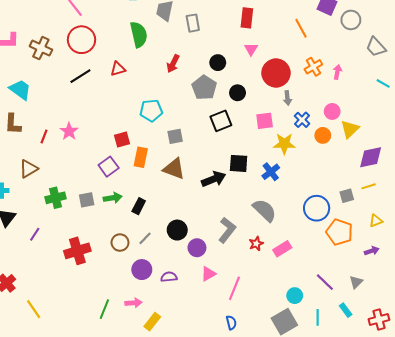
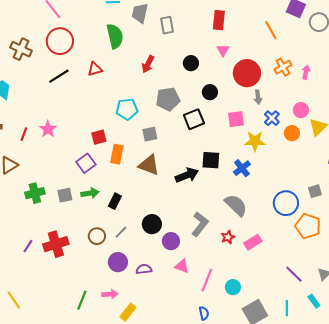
gray pentagon: (204, 88) -> (168, 99), moved, turned 30
purple line: (35, 234) -> (28, 246), moved
pink triangle: (208, 274) -> (182, 266), turned 49
cyan circle: (295, 296) -> (233, 287), moved

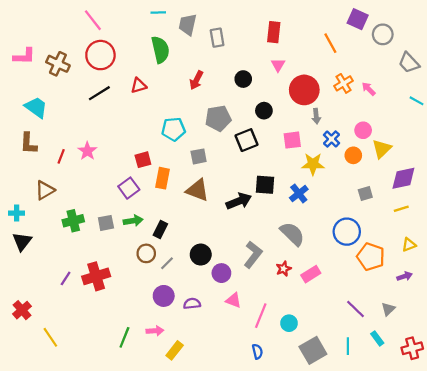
pink arrow: (306, 72) -> (369, 89), turned -56
gray square: (315, 191) -> (365, 193), moved
brown circle: (97, 236) -> (146, 253), moved

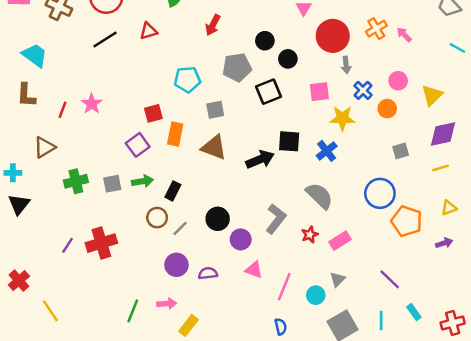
black circle: (243, 79) -> (265, 41), moved
yellow triangle: (382, 149) -> (432, 95), moved
gray triangle: (388, 309) -> (338, 279), moved

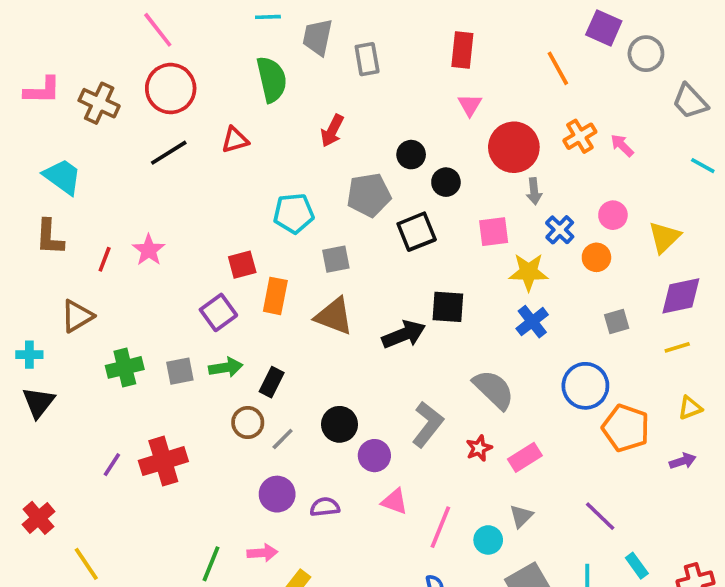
blue cross: (327, 151) -> (532, 322), moved

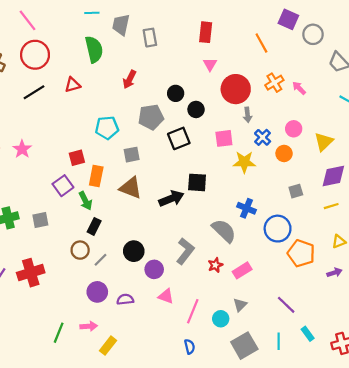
blue cross: (532, 322) -> (246, 208), moved, turned -30
green arrow: (226, 367) -> (85, 201), moved, turned 72

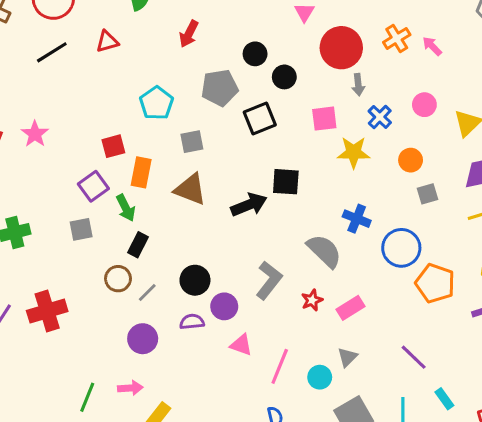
cyan pentagon: (107, 128) -> (157, 103), turned -30
orange circle: (284, 153) -> (411, 160), moved
gray square: (40, 220) -> (81, 229), moved
purple semicircle: (125, 299) -> (192, 322), moved

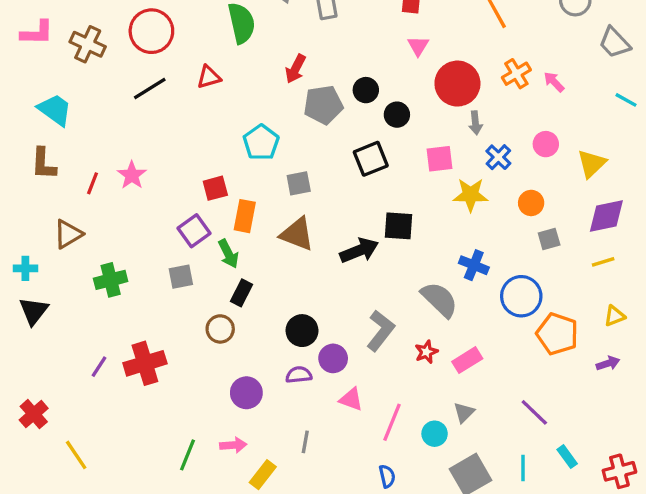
gray pentagon: (220, 88) -> (323, 105), moved
gray line: (147, 293) -> (305, 442), moved, turned -35

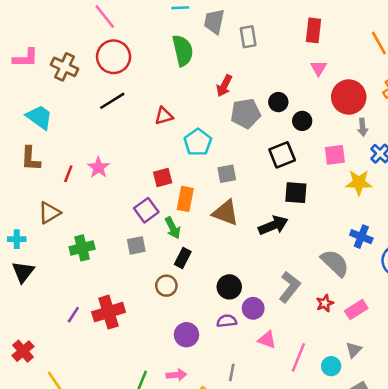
red triangle: (209, 77) -> (164, 116), moved
black square: (399, 226) -> (296, 193), moved

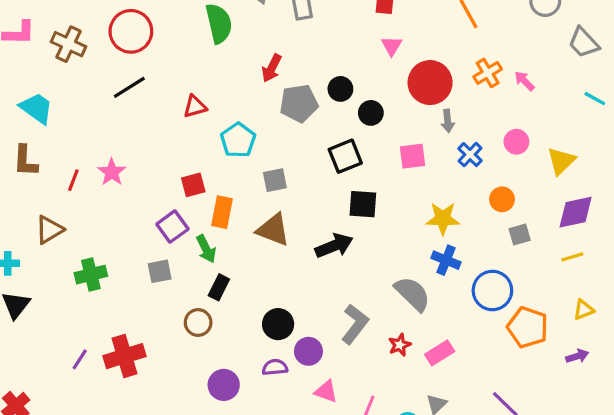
yellow star: (359, 183) -> (443, 219), moved

